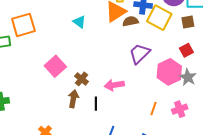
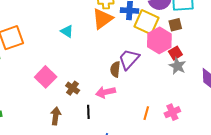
brown semicircle: (131, 21) -> (115, 69), moved, turned -70
pink hexagon: (169, 72) -> (159, 40), moved
gray star: (188, 77) -> (177, 66), moved
brown arrow: (73, 99) -> (56, 116), moved

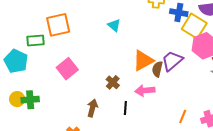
orange triangle: (102, 19) -> (143, 61), moved
pink square: (46, 77) -> (67, 69), moved

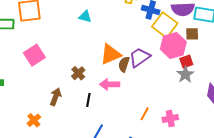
cyan triangle: (114, 25) -> (85, 17), turned -32

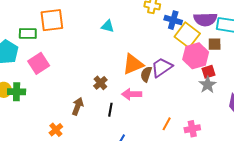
pink square: (34, 55) -> (39, 63), moved

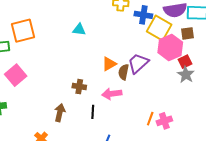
orange triangle: (133, 64) -> (109, 64), size x0.7
brown cross: (100, 83) -> (79, 87), turned -32
pink cross: (192, 129) -> (164, 121), moved

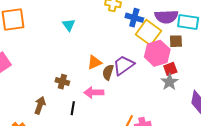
cyan triangle: (79, 29) -> (69, 25), turned 40

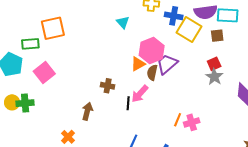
cyan triangle: (69, 25) -> (123, 22), moved
pink hexagon: (157, 53) -> (152, 51), moved
pink arrow: (94, 92) -> (140, 94), turned -42
black line: (73, 108) -> (128, 103), moved

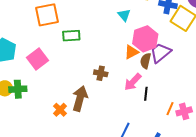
cyan triangle: (123, 22) -> (124, 15), moved
green rectangle: (30, 44) -> (71, 36), moved
black line: (128, 103) -> (146, 94), moved
brown arrow: (87, 111) -> (80, 99), size x1.4
orange cross: (68, 137) -> (60, 110), moved

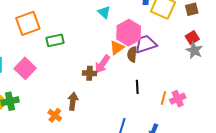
purple trapezoid: (160, 53) -> (146, 44), turned 30
pink arrow: (133, 82) -> (102, 64), moved
brown arrow: (80, 99) -> (73, 101), size x0.7

